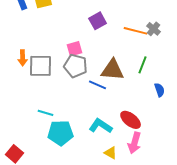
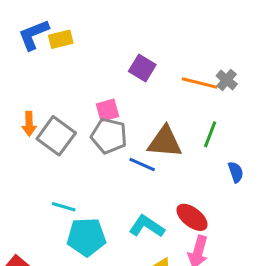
purple square: (98, 21) -> (142, 68), turned -30
gray square: (41, 66) -> (56, 136), turned 35

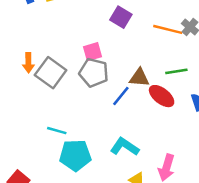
green line: (210, 134) -> (176, 71), turned 60
brown triangle: (165, 142) -> (139, 78), size x0.7
blue line: (142, 164) -> (121, 96), turned -75
red ellipse: (192, 217) -> (162, 96), moved

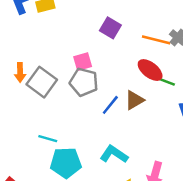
green line: (176, 71) -> (165, 81), turned 30
brown triangle: (139, 78) -> (134, 100), moved, turned -35
red ellipse: (162, 96) -> (150, 70), moved

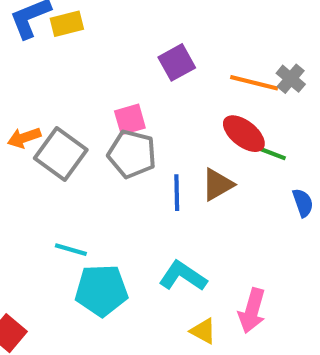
purple square: (110, 28) -> (177, 62), turned 30
orange arrow: (20, 72) -> (24, 138), turned 72
blue line: (110, 105) -> (177, 193), turned -40

